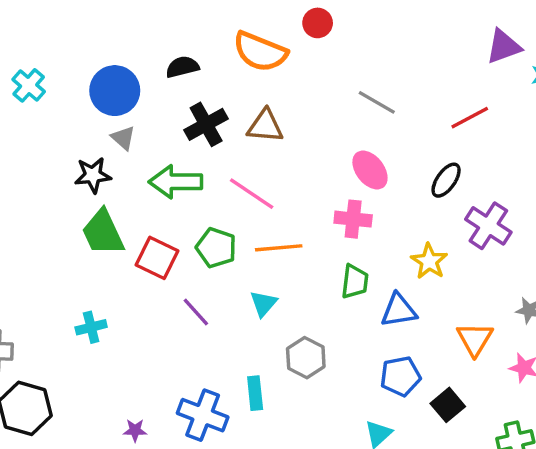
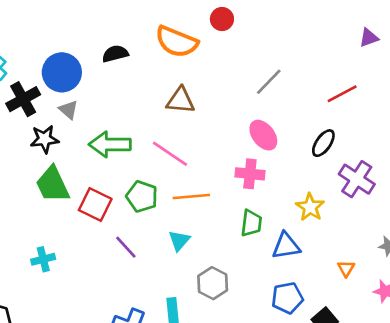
purple triangle: (504, 47) -> (369, 38), size x0.7
gray line: (377, 102) -> (269, 82), turned -76
black cross: (206, 124) -> (23, 99), moved
orange triangle: (475, 339) -> (346, 269), size x0.6

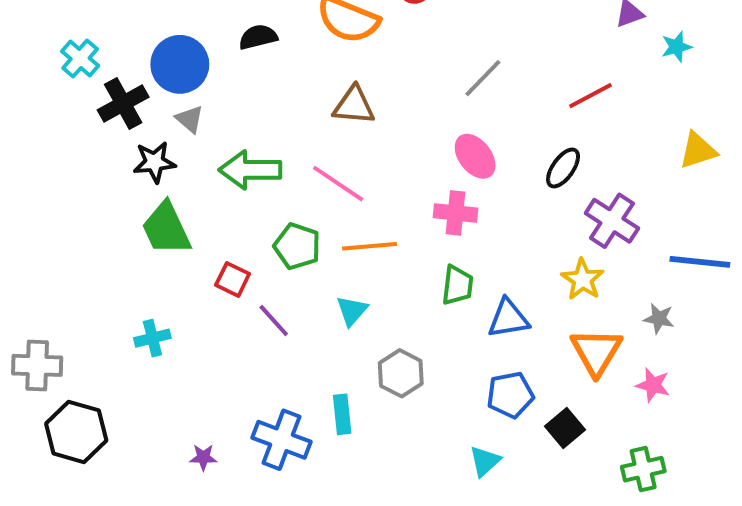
red square: (95, 204) -> (233, 279), moved, size x0.7
yellow star: (310, 207) -> (583, 279), moved
orange triangle: (346, 269) -> (596, 352), size x2.0

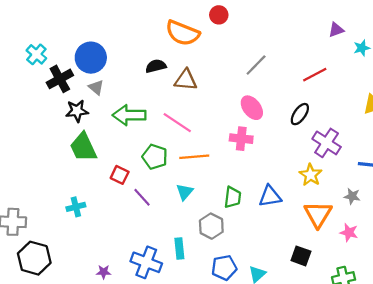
black semicircle: (258, 37) -> (156, 66), moved
green trapezoid: (457, 285) -> (233, 197), moved
blue pentagon: (510, 395) -> (224, 268), moved
black square: (565, 428) -> (301, 256), turned -30

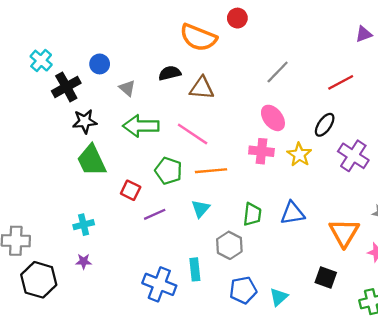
blue circle: (91, 58) -> (100, 64), size x0.6
gray triangle: (96, 87) -> (127, 88), moved
yellow star: (311, 175) -> (299, 155), moved
purple line: (142, 197) -> (155, 214), turned -72
purple star: (104, 272) -> (84, 261), moved

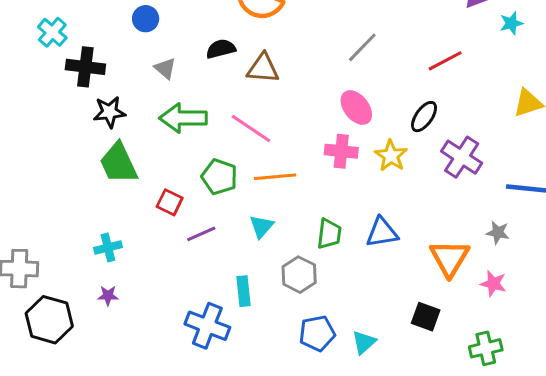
blue circle: (100, 64) -> (146, 19), moved
black cross: (66, 87) -> (85, 67), turned 36
cyan rectangle: (195, 269) -> (243, 291), moved

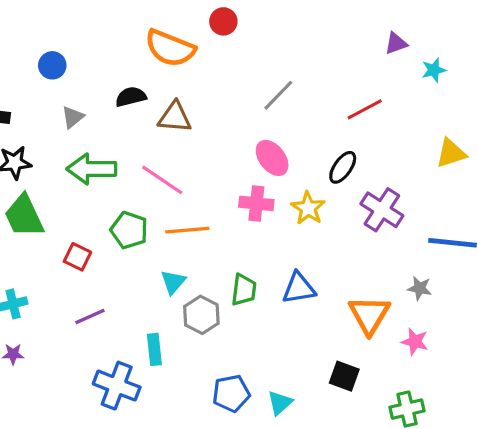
gray triangle: (165, 68) -> (73, 117), turned 40
purple line: (201, 234) -> (90, 316), moved
gray hexagon: (299, 275) -> (201, 315), moved

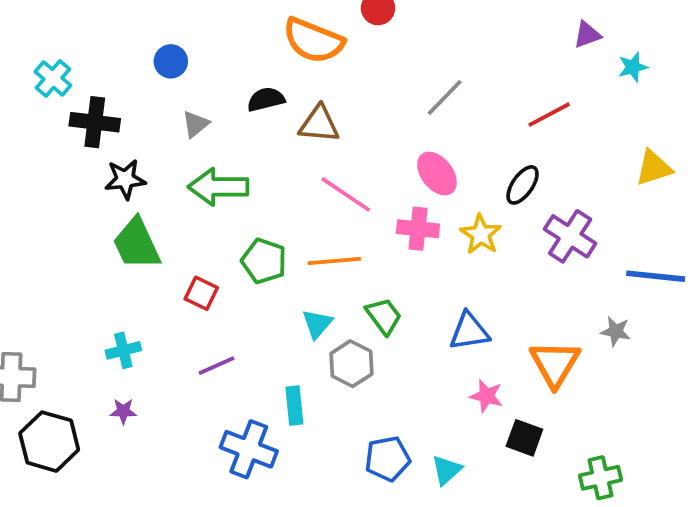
pink line: (162, 180) -> (346, 194), moved
green trapezoid: (244, 290) -> (384, 316), moved, turned -44
pink star: (415, 342) -> (486, 396), moved

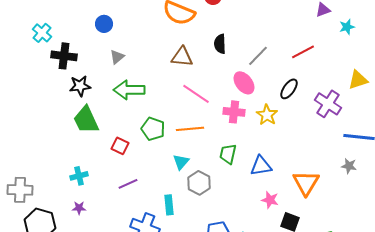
gray line: (445, 97) -> (258, 56), moved
black semicircle: (266, 99) -> (220, 44), moved, turned -78
purple cross: (570, 236) -> (328, 104), moved
green trapezoid: (384, 316) -> (228, 154), moved, turned -130
gray star: (616, 331) -> (349, 166), moved

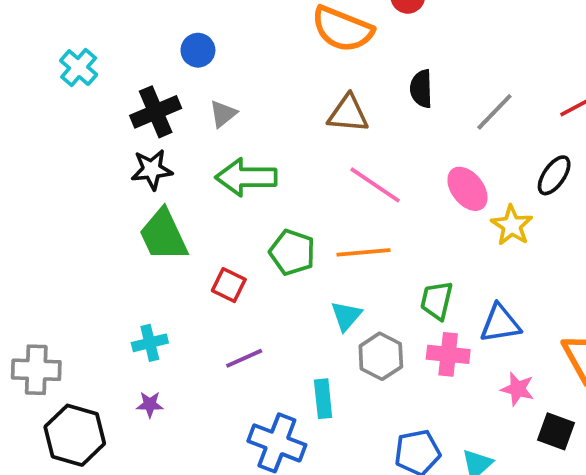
black cross: (64, 56) -> (156, 112), moved, turned -30
pink ellipse: (244, 83) -> (467, 189), moved
pink cross: (234, 112) -> (448, 354), moved

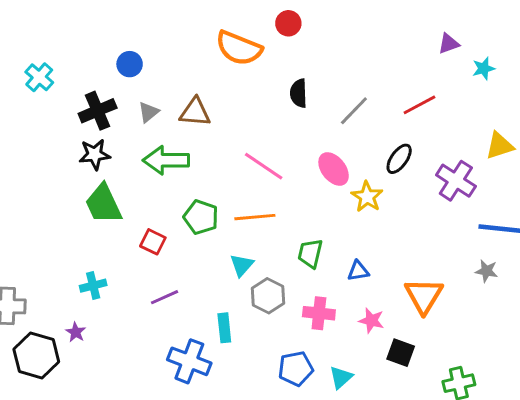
brown triangle: (348, 114) -> (195, 112), moved
blue triangle: (500, 324) -> (358, 271), size x0.7
pink cross: (448, 354) -> (319, 313), moved
purple star: (150, 404) -> (76, 332), moved, turned 30

